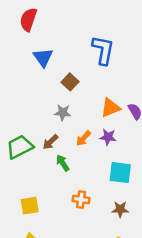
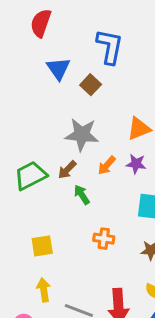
blue L-shape: (103, 50) -> (110, 47), moved
brown square: (70, 82) -> (91, 85), moved
gray star: (63, 113) -> (82, 135), size x1.6

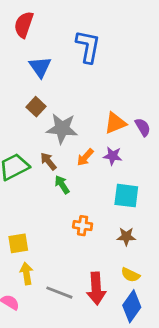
brown square: (91, 85) -> (36, 107), moved
brown arrow: (67, 170) -> (48, 161), turned 96
yellow square: (42, 246) -> (18, 243), moved

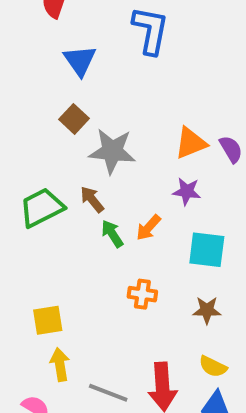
orange arrow: (85, 157) -> (148, 228), moved

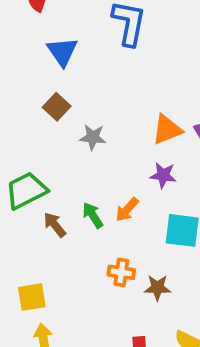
gray star: (112, 151) -> (93, 137), size x0.6
brown arrow: (92, 199) -> (55, 225), moved
brown star: (207, 310) -> (157, 288), moved

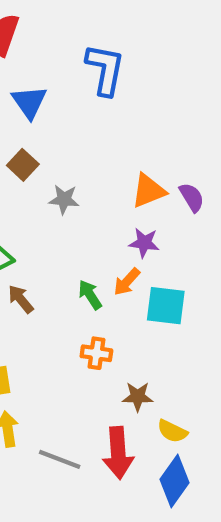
orange arrow: (127, 210) -> (127, 282), moved
green arrow: (93, 215) -> (90, 295), moved
brown star: (157, 288) -> (138, 397), moved

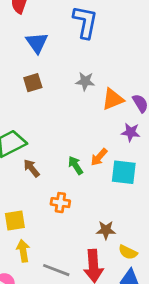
brown square: (23, 165) -> (33, 83), turned 30
gray star: (64, 199) -> (85, 81), moved
purple star: (144, 243) -> (131, 132), moved
orange cross: (96, 353) -> (60, 203), moved

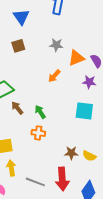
orange arrow: (99, 157) -> (54, 76), moved
green arrow: (76, 165) -> (40, 112), moved
yellow semicircle: (128, 252) -> (89, 156), moved

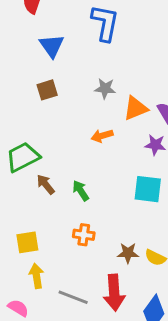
orange arrow: (54, 76) -> (102, 136), turned 32
orange cross: (38, 133) -> (84, 235), moved

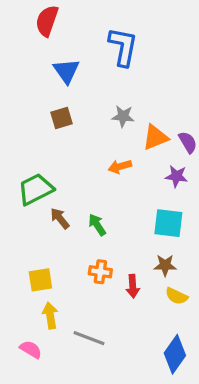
brown star: (128, 253) -> (165, 265), moved
red arrow: (114, 293) -> (133, 286), moved, size x0.6

